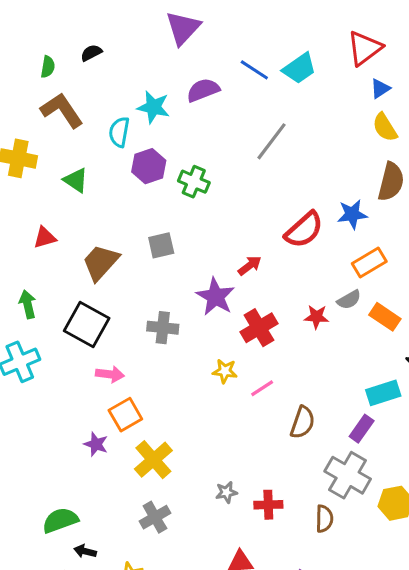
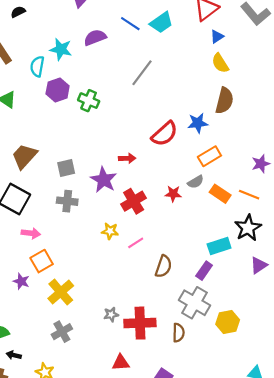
gray square: (161, 245) -> (66, 168), moved
red arrow: (250, 266) -> (127, 158), turned 35
red cross: (268, 505) -> (140, 323), size x1.6

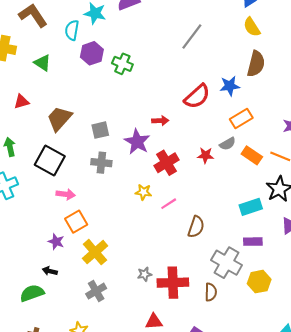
gray line: (142, 73) -> (192, 36), moved
purple rectangle: (204, 271) -> (253, 242), moved, turned 54
black arrow: (14, 355) -> (50, 271), moved

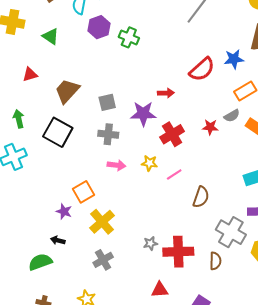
purple star: (137, 142) -> (143, 114), turned -30
pink arrow: (66, 194) -> (116, 165), moved

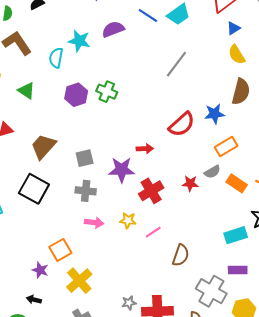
purple hexagon: (99, 27) -> (76, 95), moved

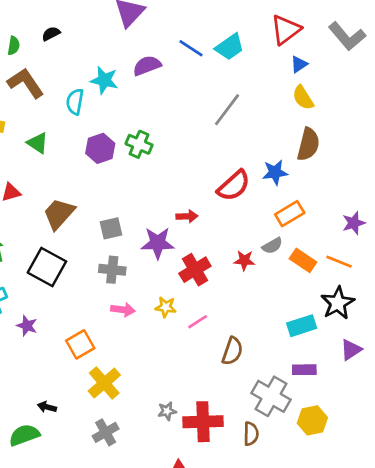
purple star: (40, 270) -> (27, 326), moved

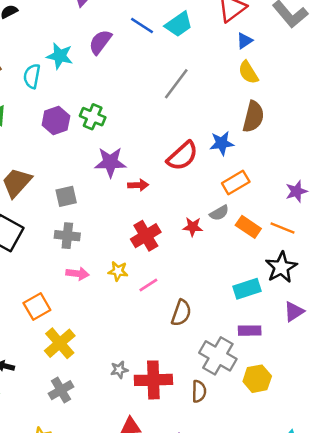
purple semicircle: (147, 66) -> (100, 42), turned -32
purple star: (158, 243) -> (110, 162), moved

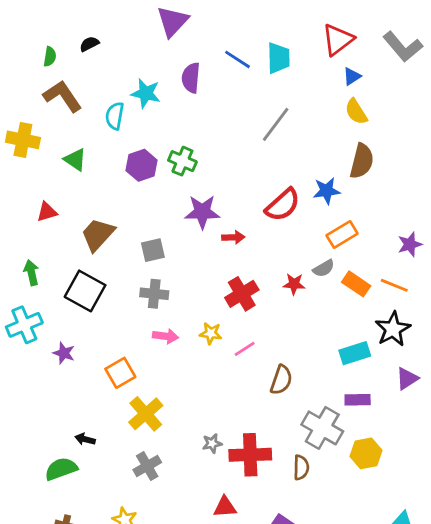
cyan trapezoid: (179, 24) -> (278, 58), turned -56
purple semicircle: (100, 42) -> (191, 78), turned -32

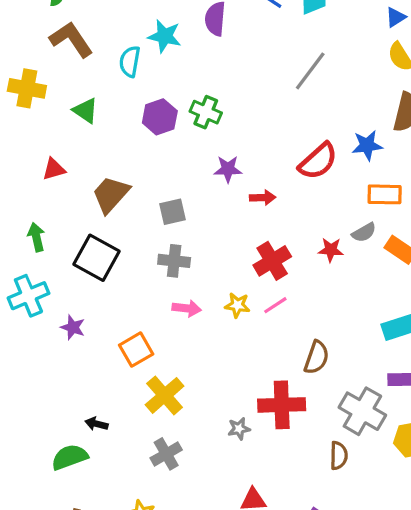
purple star: (202, 212) -> (228, 169), size x0.7
orange rectangle: (342, 234) -> (385, 194), turned 32
pink line: (245, 349) -> (275, 305), moved
red cross: (250, 455) -> (282, 405), moved

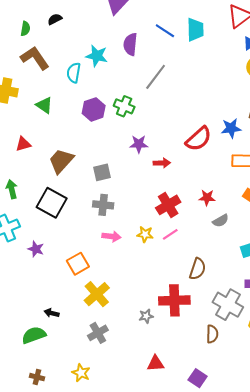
gray line: (310, 71) -> (156, 77), moved
gray semicircle: (364, 232) -> (221, 221), moved

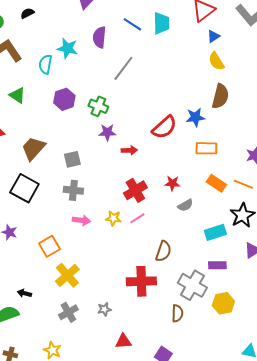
green cross: (124, 106) -> (98, 106), moved
gray star: (146, 316) -> (104, 309), moved

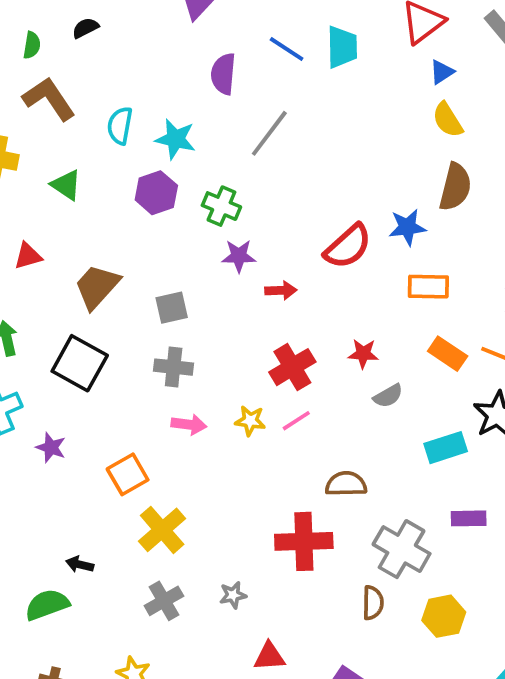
cyan star: (67, 48) -> (175, 139), moved
brown semicircle: (163, 251) -> (346, 484), turned -110
purple rectangle: (217, 265) -> (469, 518), moved
yellow hexagon: (223, 303) -> (444, 616), moved

